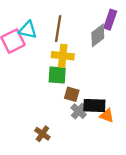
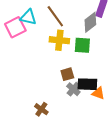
brown line: (58, 29) -> (55, 16), turned -45
green square: (57, 75) -> (82, 45), moved
brown square: (72, 94) -> (67, 74), turned -32

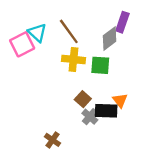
cyan triangle: (28, 17) -> (37, 33), turned 30
brown square: (67, 74) -> (83, 99), turned -32
orange triangle: (98, 93) -> (120, 100), moved, turned 32

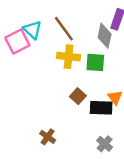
gray diamond: (110, 38) -> (105, 36), turned -40
gray cross: (90, 117) -> (105, 144), moved

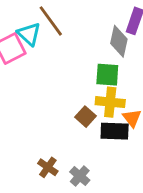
brown line: (64, 29) -> (51, 21), moved
yellow cross: (69, 57) -> (110, 102), moved
gray cross: (105, 144) -> (80, 176), moved

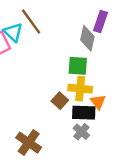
brown cross: (48, 167) -> (29, 143), size x1.5
gray cross: (80, 176) -> (81, 132), moved

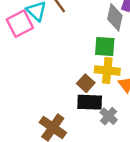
black rectangle: (84, 113) -> (90, 102), moved

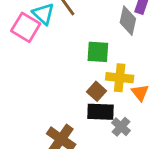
pink square: (20, 24) -> (26, 27), turned -32
green square: (105, 46) -> (98, 52), moved

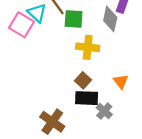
green square: (98, 52) -> (74, 19), moved
yellow cross: (120, 78) -> (88, 47), moved

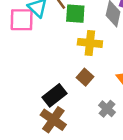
pink square: (22, 25) -> (22, 20), turned -30
black rectangle: (87, 98) -> (55, 95), moved, turned -40

